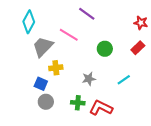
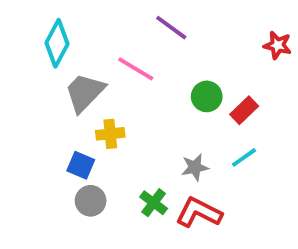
red rectangle: (138, 48) -> (244, 110), moved
gray star: (89, 79) -> (195, 167), moved
green cross: (78, 103) -> (154, 203), turned 32

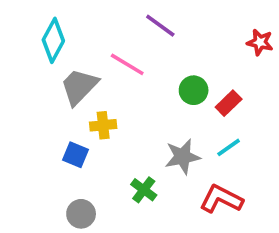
gray star: (195, 167) -> (182, 157), size x1.4
gray circle: (91, 201) -> (81, 214), moved
red L-shape: (199, 213) -> (221, 199), moved

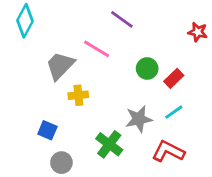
cyan diamond: (53, 40) -> (25, 21), moved
blue square: (75, 155) -> (47, 130), moved
green cross: (144, 190) -> (109, 144), size x1.4

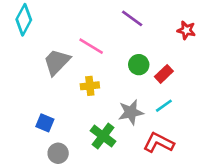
purple line: (122, 19) -> (132, 18), moved
yellow cross: (78, 95) -> (90, 86), moved

